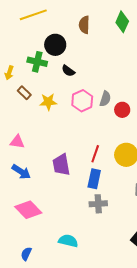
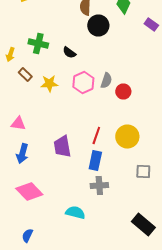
black circle: (55, 45) -> (98, 26), moved
blue arrow: (21, 172) -> (22, 154), turned 72
cyan semicircle: (68, 241) -> (75, 212), moved

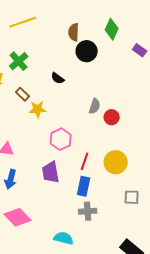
green cross: (38, 44) -> (19, 61), moved, turned 36
brown rectangle: (25, 74) -> (23, 94), moved
pink hexagon: (83, 82) -> (61, 139), moved

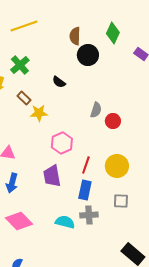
gray square: (132, 197) -> (121, 201), moved
cyan semicircle: (64, 238) -> (65, 222), moved

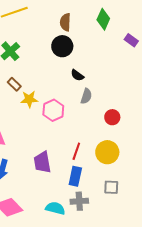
black circle: (88, 55) -> (62, 46), moved
black semicircle: (59, 82) -> (77, 75), moved
red circle: (113, 121) -> (112, 117), moved
pink hexagon: (62, 143) -> (53, 110), moved

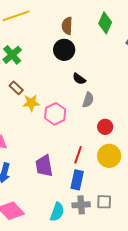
red circle: (112, 117) -> (105, 127), moved
gray square: (111, 187) -> (104, 202), moved
cyan semicircle: (55, 208) -> (57, 212), turned 96

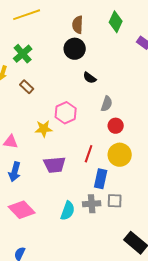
gray semicircle: (88, 100) -> (107, 104), moved
yellow star: (31, 103) -> (44, 129), moved
purple trapezoid: (44, 166) -> (55, 165), turned -85
blue rectangle: (77, 180) -> (101, 179), moved

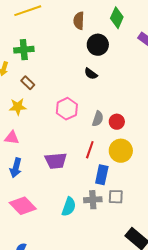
black circle: (75, 49) -> (98, 45), moved
green cross: (23, 54) -> (24, 50), turned 36
gray semicircle: (107, 104) -> (98, 119), moved
yellow star: (44, 129) -> (18, 107), moved

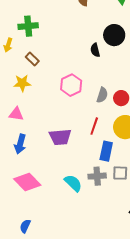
black circle: (98, 45) -> (114, 35), moved
black semicircle: (91, 74) -> (95, 50), turned 40
cyan semicircle: (69, 207) -> (73, 183), turned -66

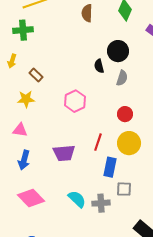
green cross: (28, 26) -> (23, 30), moved
gray semicircle: (102, 95) -> (122, 78), moved
gray cross: (97, 176) -> (101, 203), moved

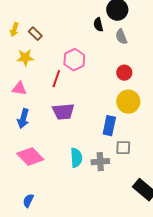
yellow arrow: (12, 61) -> (14, 30), moved
gray semicircle: (122, 78) -> (121, 37), turned 140
red line: (98, 142) -> (56, 79), moved
cyan semicircle: (77, 199) -> (76, 158), turned 42

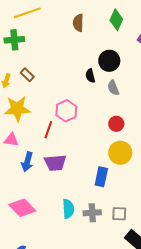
brown rectangle: (35, 34) -> (27, 75), moved
yellow star: (25, 58) -> (17, 109), size x1.5
blue arrow: (23, 119) -> (27, 162), moved
gray square: (123, 148) -> (119, 214), moved

